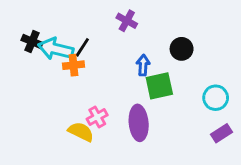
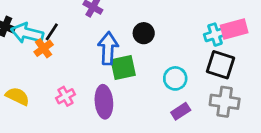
orange cross: (73, 65) -> (44, 48), turned -30
blue arrow: (143, 65) -> (108, 48), size x1.6
yellow semicircle: (81, 132) -> (18, 96), moved

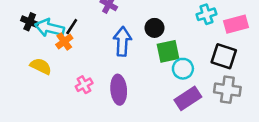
cyan cross: (215, 35) -> (206, 14), moved
green square: (123, 67) -> (168, 51), moved
yellow semicircle: (18, 96) -> (41, 66), moved
purple rectangle: (181, 111) -> (188, 98), size x1.5

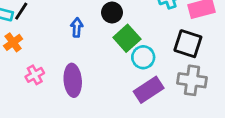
orange cross: (64, 41) -> (13, 42), moved
blue arrow: (122, 41) -> (77, 27), size x0.6
green square: (168, 51) -> (127, 38), turned -30

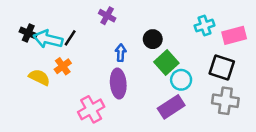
pink cross: (35, 75) -> (91, 109), moved, size x1.5
purple ellipse: (73, 80) -> (118, 83), moved
purple rectangle: (149, 90) -> (171, 107), moved

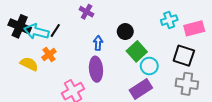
black cross: (28, 33) -> (20, 26), size x1.5

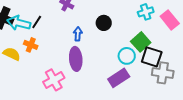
pink rectangle: (194, 28) -> (170, 20), turned 66
green square: (137, 51) -> (141, 42), moved
orange cross: (49, 55) -> (31, 45), turned -32
black square: (184, 56) -> (152, 57), moved

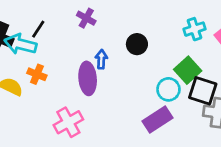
black line: (37, 22) -> (38, 29), moved
purple ellipse: (76, 59) -> (88, 78), moved

